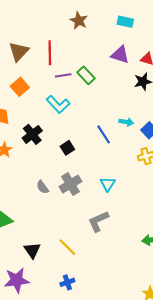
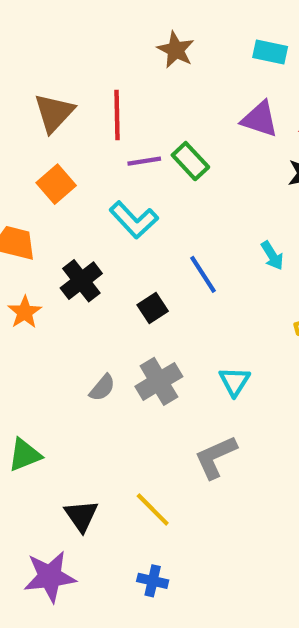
cyan arrow: (126, 122) -> (272, 256), turned 48
blue line: (104, 134) -> (203, 274), moved
gray semicircle: (43, 187) -> (102, 388), turned -104
blue cross: (67, 282) -> (153, 581), turned 32

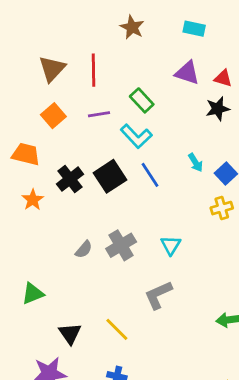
purple line: (144, 161) -> (99, 114), moved
cyan L-shape: (134, 220) -> (136, 136), moved
black square: (153, 308) -> (110, 176), moved, size x1.6

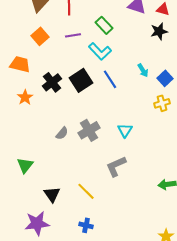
green triangle: (33, 294) -> (25, 165), turned -30

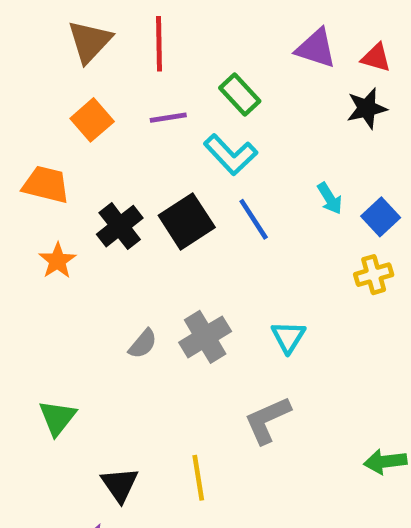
yellow line: (86, 191) -> (198, 478), turned 36

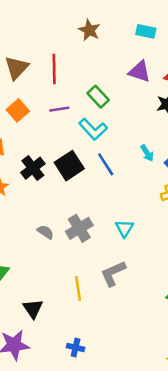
gray semicircle: (143, 344) -> (45, 232), turned -96
yellow line: (198, 478) -> (78, 289), moved

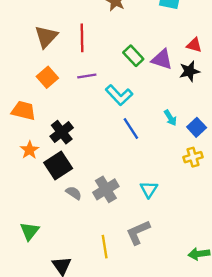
purple triangle: (140, 72) -> (162, 59), moved
green rectangle: (98, 97) -> (133, 56), moved
black square: (69, 166) -> (58, 166), moved

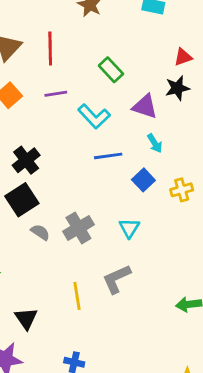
red triangle: (194, 45) -> (183, 57), turned -35
purple triangle: (162, 59) -> (145, 106), moved
blue square: (197, 127) -> (143, 180), moved
blue line: (131, 129) -> (108, 156), turned -65

